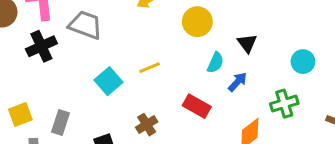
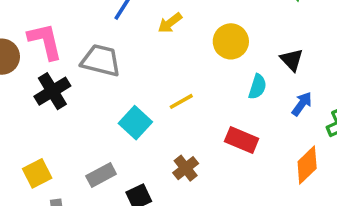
blue arrow: (238, 82) -> (302, 104), moved
gray rectangle: (61, 123) -> (101, 175), moved, turned 50

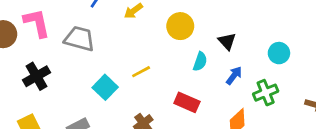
black cross: (52, 91) -> (36, 76), moved

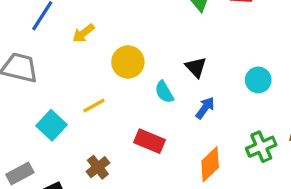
yellow circle: (180, 26) -> (128, 62), moved
cyan semicircle: (200, 61) -> (164, 92), turned 132
green cross: (266, 93) -> (261, 147), moved

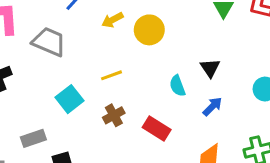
yellow circle: (128, 62) -> (149, 30), moved
yellow line: (94, 106) -> (111, 75), moved
brown cross: (98, 167) -> (114, 115), moved

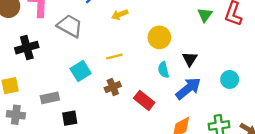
yellow circle: (149, 30) -> (159, 37), moved
blue arrow: (212, 106) -> (188, 88), size x1.6

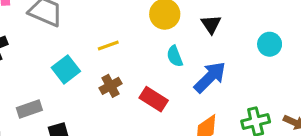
black triangle: (190, 59) -> (211, 24), moved
cyan circle: (230, 79) -> (270, 44), moved

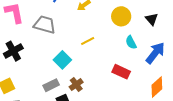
brown cross: (111, 86) -> (76, 85), moved
gray rectangle: (29, 109) -> (51, 85), moved

